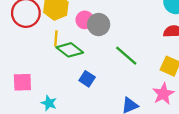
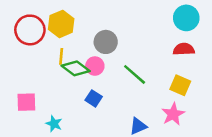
pink circle: (85, 20) -> (95, 66), moved

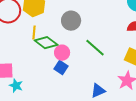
pink circle: (95, 66) -> (62, 53), moved
cyan star: (54, 124) -> (16, 86), moved

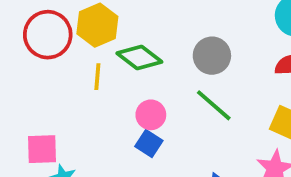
gray circle: (71, 21) -> (212, 56), moved
green diamond: (46, 43) -> (139, 58), moved

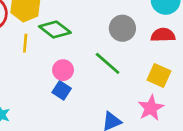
gray circle: (212, 56) -> (122, 28), moved

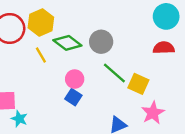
gray circle: (122, 28) -> (101, 42), moved
yellow line: (25, 43) -> (41, 55), turned -35
yellow square: (159, 75) -> (138, 84), moved

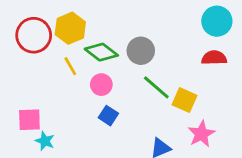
pink circle: (75, 79) -> (101, 85), moved

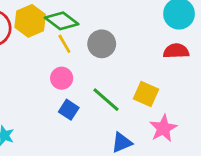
green diamond: (101, 52) -> (62, 21), moved
yellow line: (70, 66) -> (64, 44), moved
green line: (156, 87) -> (106, 100), moved

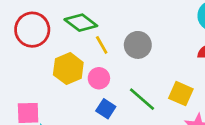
yellow hexagon: (30, 21) -> (68, 69), moved
green diamond: (62, 21) -> (81, 23), moved

